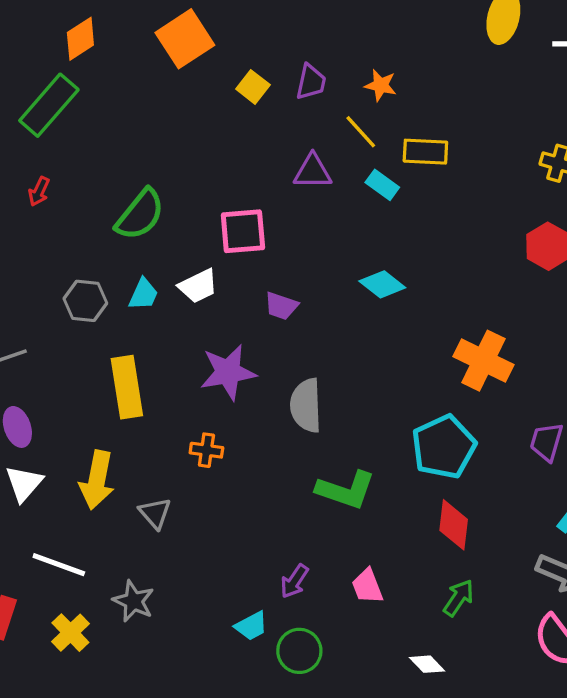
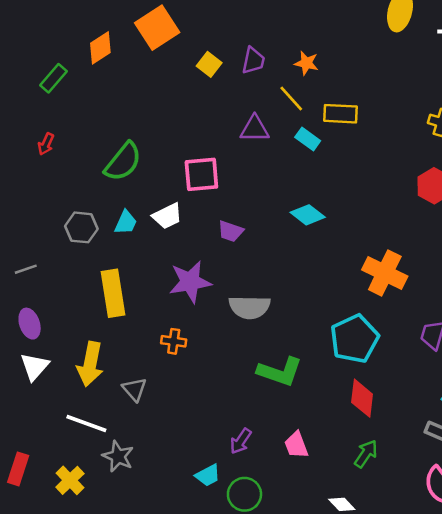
orange diamond: (80, 39) -> (100, 48), moved
green rectangle: (49, 105) -> (54, 78), size x0.6
gray semicircle: (306, 405) -> (250, 307), turned -87
white line: (59, 565) -> (86, 423), moved

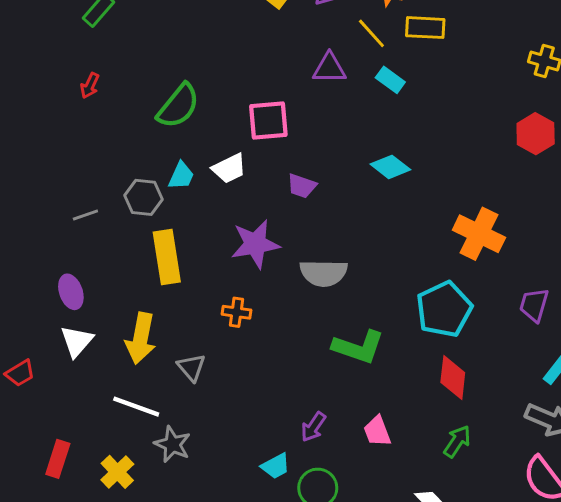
yellow rectangle: (341, 114) -> (425, 28), moved
gray hexagon: (81, 227) -> (143, 197), moved
gray line: (26, 269) -> (85, 215), moved

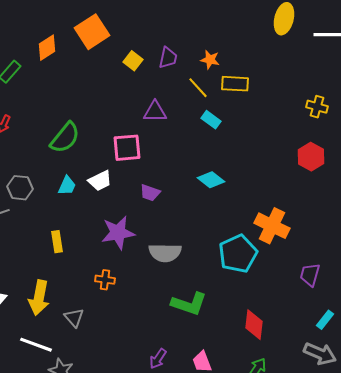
purple triangle: (329, 68) -> (155, 112), moved
gray hexagon: (143, 197) -> (20, 188), moved
yellow rectangle: (167, 257) -> (57, 242), size x0.6
cyan pentagon: (444, 309) -> (238, 254), moved

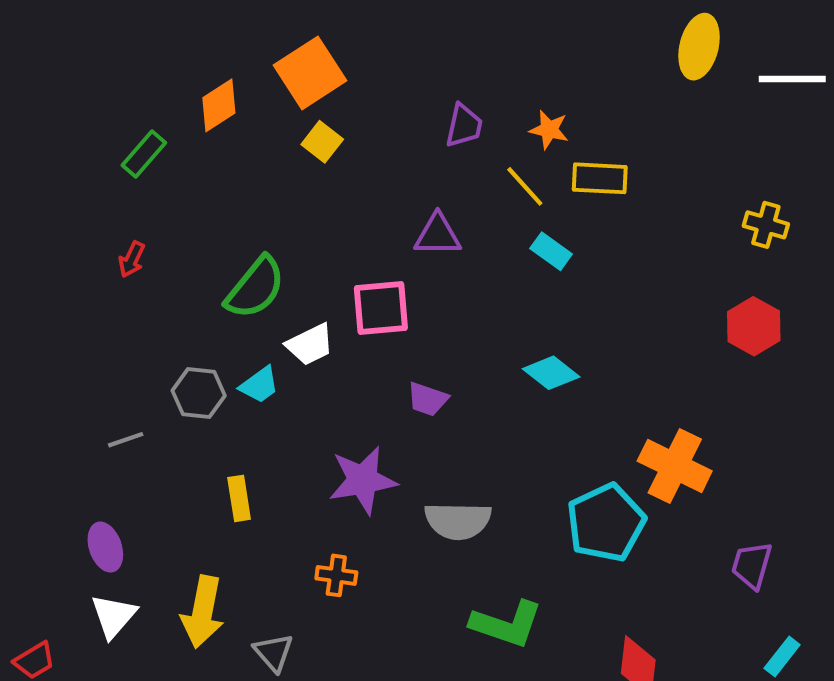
yellow square: (133, 61) -> (322, 142), moved
white trapezoid: (100, 181) -> (310, 344), moved
cyan trapezoid: (67, 186) -> (259, 385), turned 30
gray hexagon: (20, 188) -> (199, 393), moved

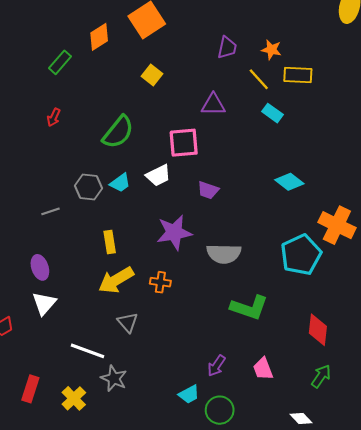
yellow square: (322, 142) -> (152, 75), moved
white trapezoid: (310, 344) -> (158, 175), moved
cyan diamond: (551, 373) -> (289, 182), moved
yellow arrow: (203, 612) -> (116, 280), moved, turned 48

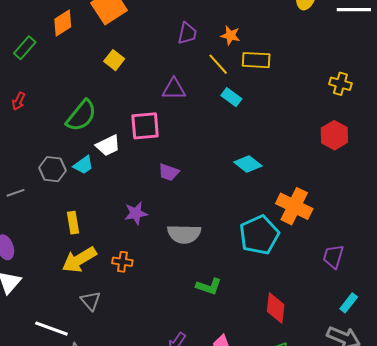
white trapezoid: (158, 175) -> (108, 145), moved
purple star: (174, 233) -> (136, 213), size x0.7
green L-shape: (249, 308) -> (209, 286), size x0.7

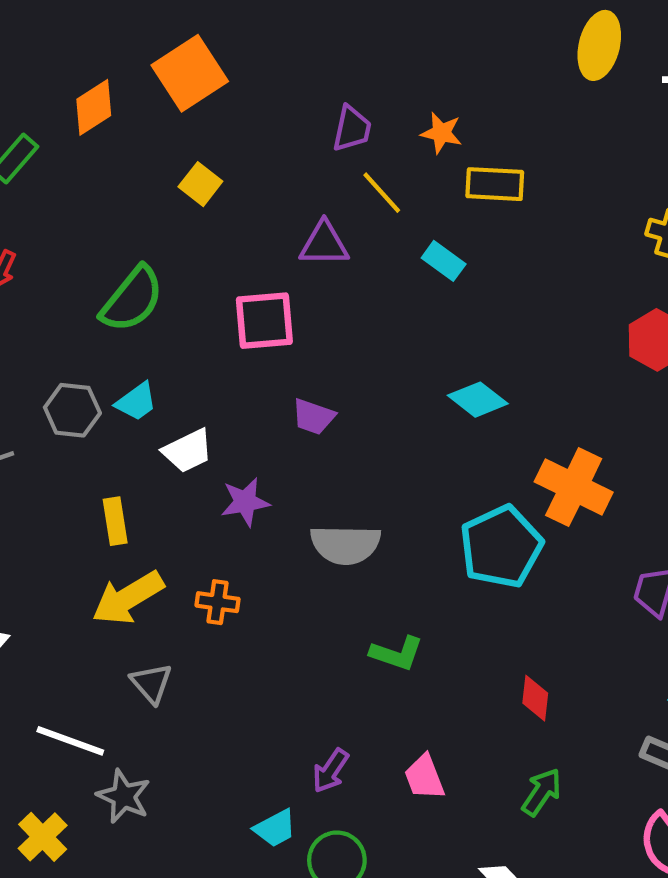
yellow line: (218, 64) -> (382, 193), moved
white trapezoid: (108, 145) -> (188, 451), moved
red diamond: (276, 308) -> (535, 698), size x0.7

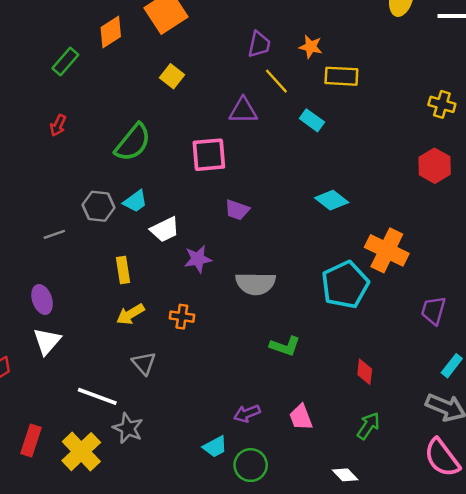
yellow arrow: (128, 598) -> (130, 314), size x0.7
purple arrow: (331, 771) -> (247, 414), turned 35
yellow cross: (43, 837) -> (81, 452), size x1.4

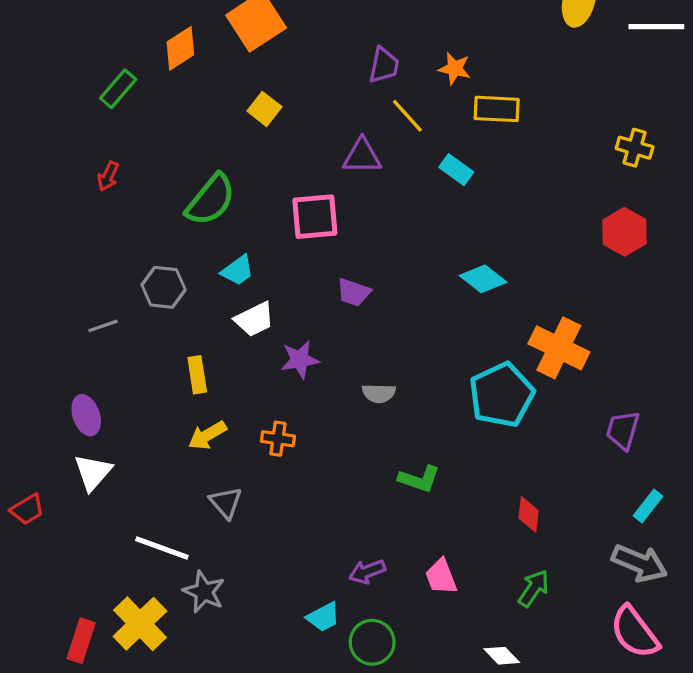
cyan trapezoid: (135, 201) -> (238, 270), moved
gray semicircle: (256, 283) -> (379, 393), size x0.6
red rectangle: (31, 441) -> (81, 641), moved

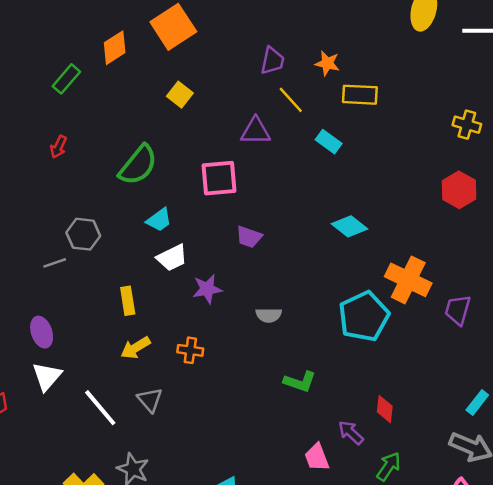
gray hexagon: (164, 287) -> (83, 234), moved
purple trapezoid: (623, 430) -> (458, 310), moved
white line: (162, 548) -> (100, 408), moved, turned 30
purple arrow: (367, 572) -> (351, 433), moved, turned 64

